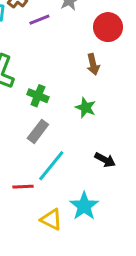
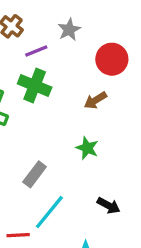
brown arrow: (93, 64) -> (95, 100), turned 72
green cross: (38, 96) -> (35, 85), moved, size x1.4

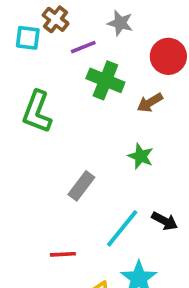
gray star: (69, 30) -> (120, 23), turned -30
green cross: (35, 85) -> (105, 80), moved
cyan line: (49, 212) -> (122, 228), moved

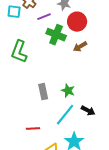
red circle: (168, 56) -> (77, 22), moved
green star: (141, 156) -> (68, 91), moved
gray rectangle: (81, 186) -> (43, 92), turned -49

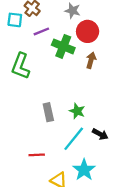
purple line: (44, 17) -> (41, 31), moved
brown arrow: (80, 47) -> (91, 60), turned 136

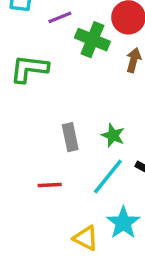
green L-shape: (21, 66) -> (29, 69), turned 76
red line: (37, 155) -> (50, 185), moved

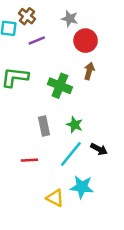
green cross: (92, 40) -> (60, 86), moved
cyan star: (123, 223) -> (82, 187), turned -30

